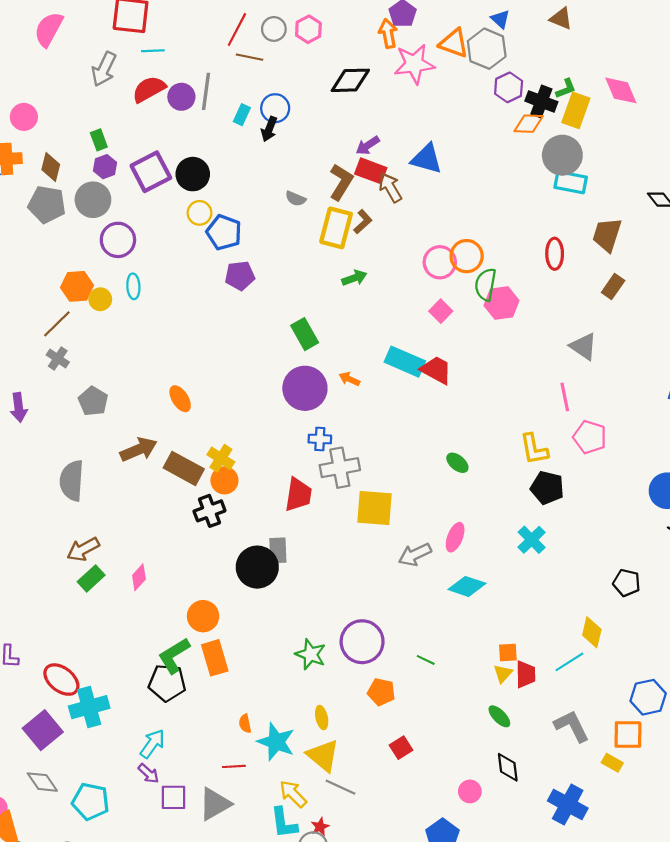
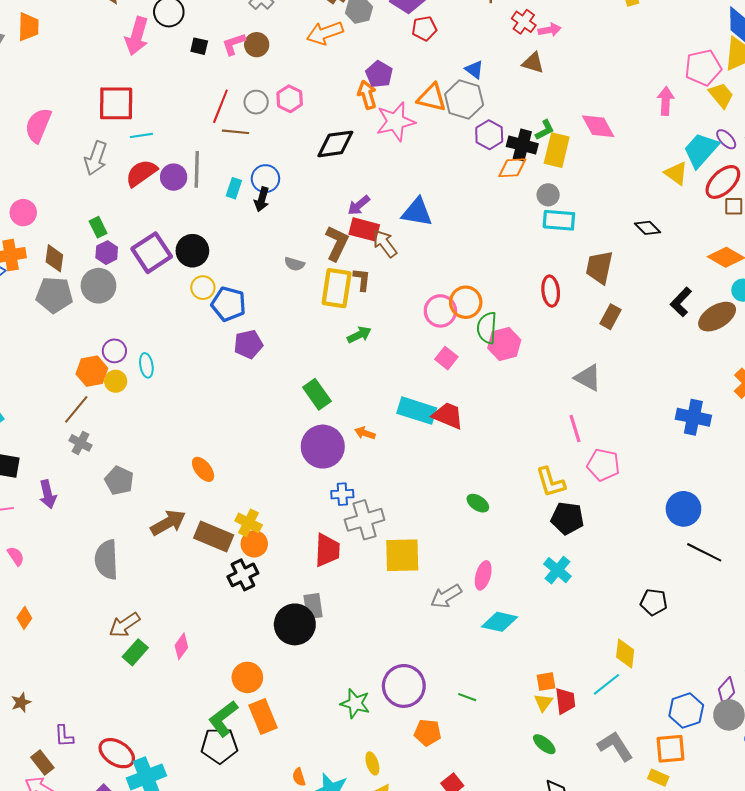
gray circle: (562, 155) -> (548, 195), size x0.6
brown L-shape: (363, 222) -> (362, 279), turned -35
purple circle: (118, 240) -> (114, 351), moved, size x0.7

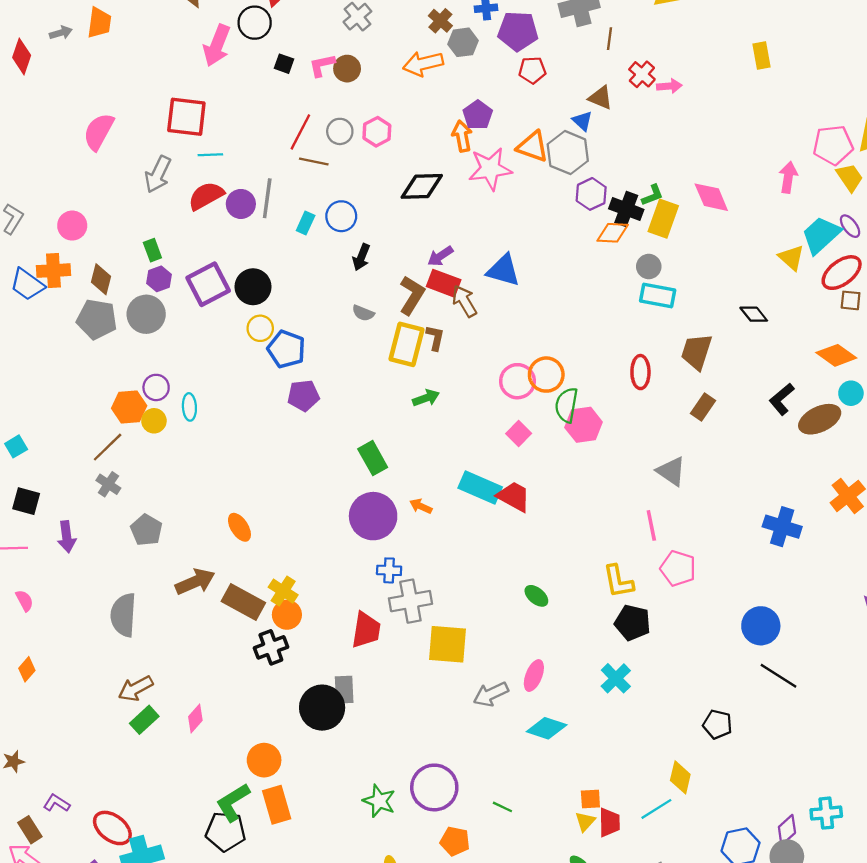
brown triangle: (533, 63) -> (601, 98), moved
black arrow: (262, 199) -> (361, 257), moved
purple L-shape: (64, 736) -> (57, 803), turned 120

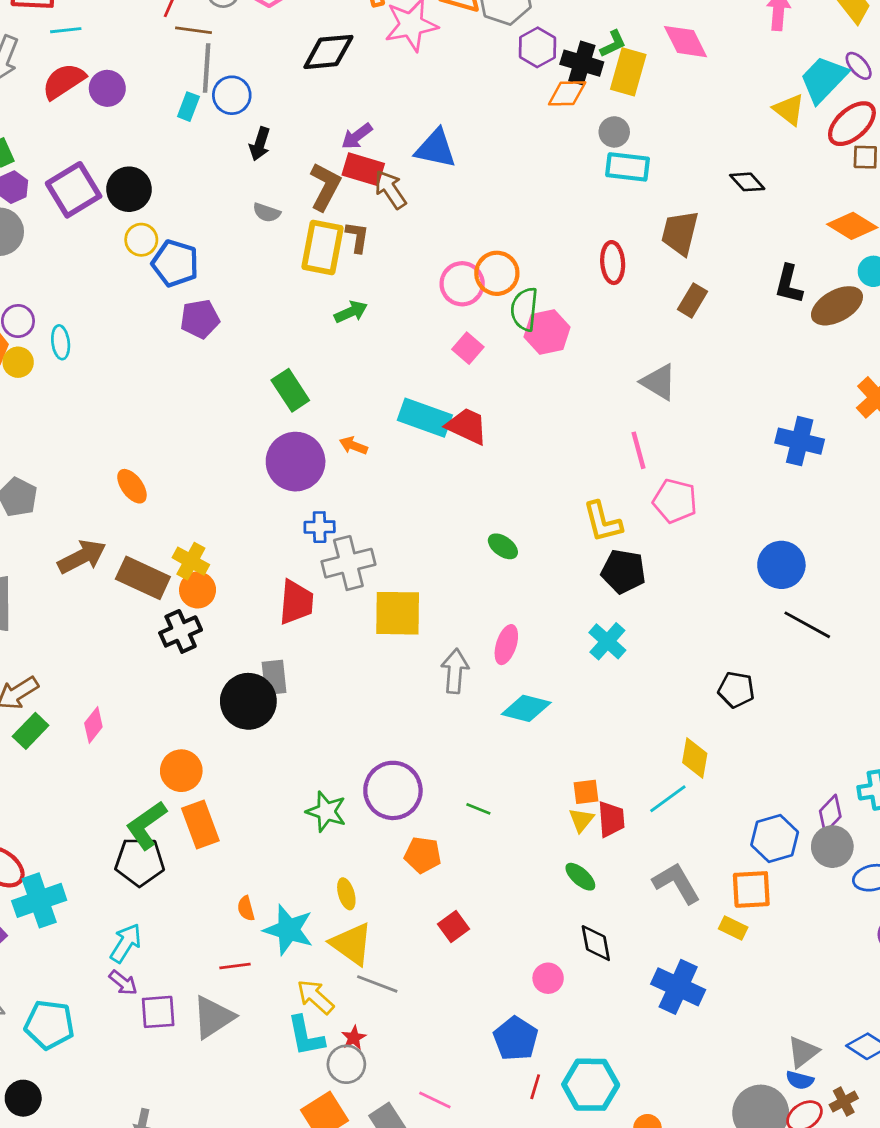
gray line: (267, 198) -> (207, 68), moved
black L-shape: (782, 399) -> (789, 284), turned -32
gray arrow: (491, 694) -> (455, 671), turned 124

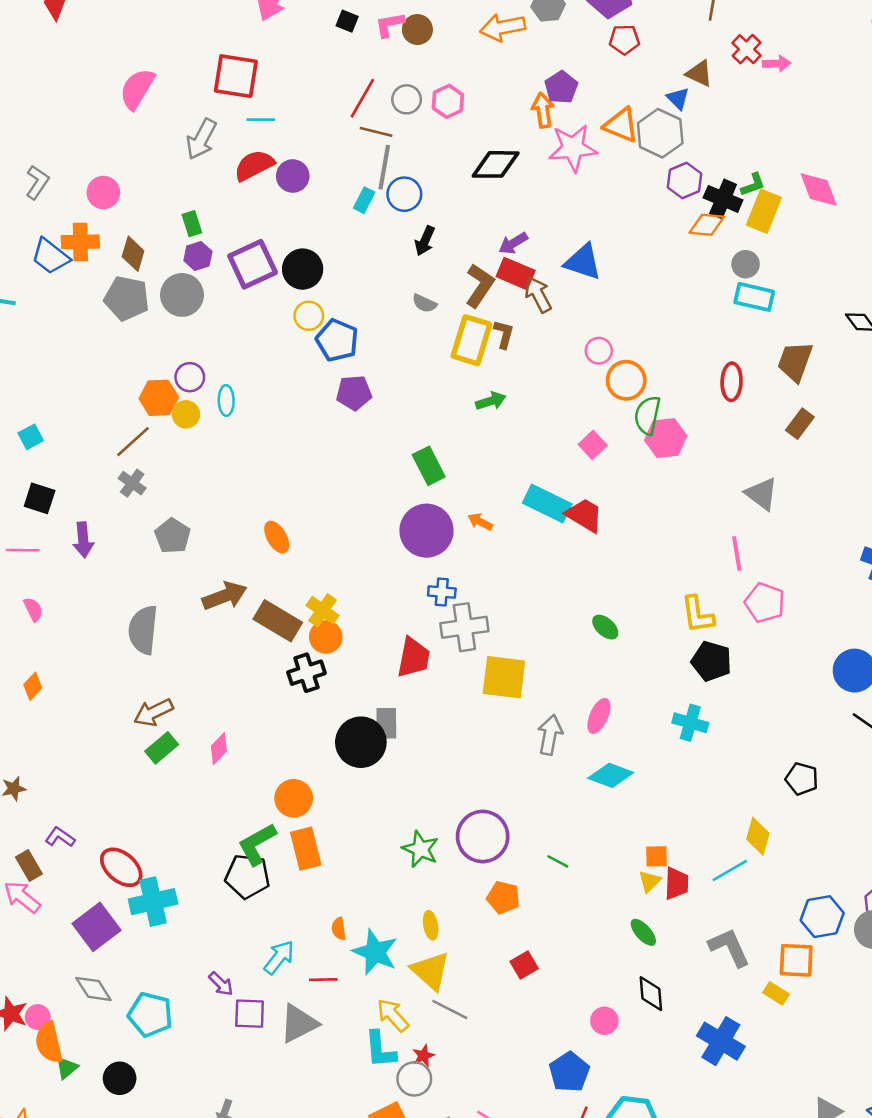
pink circle: (462, 284) -> (599, 351), moved, size x0.7
cyan cross: (607, 641) -> (690, 723), turned -32
cyan arrow: (126, 943) -> (279, 957), moved

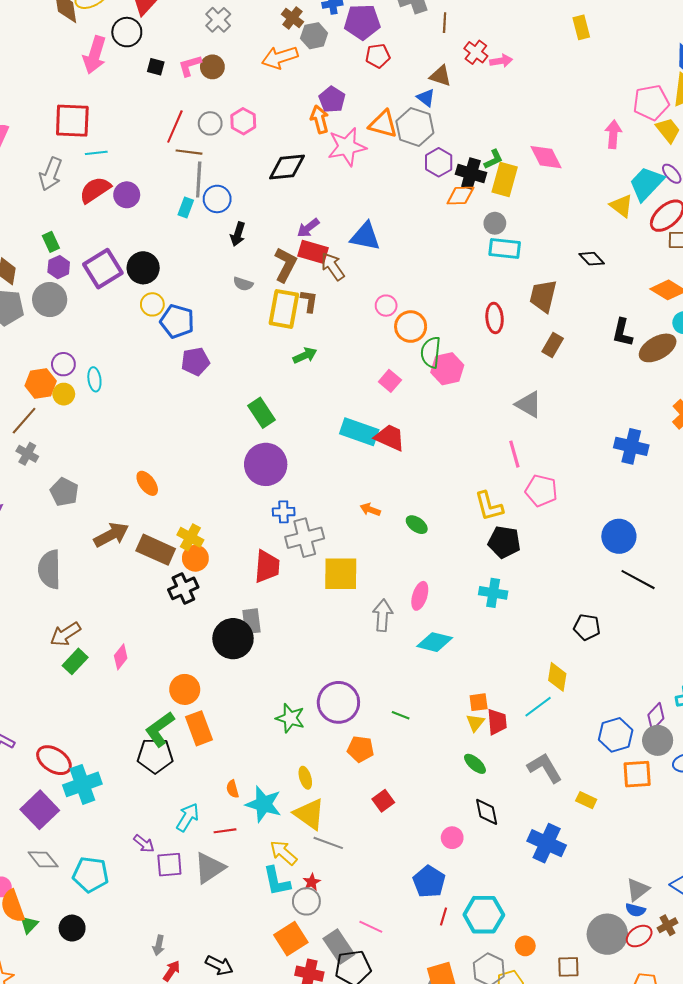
orange arrow: (480, 522) -> (370, 510), moved
orange square: (796, 960) -> (637, 774), moved

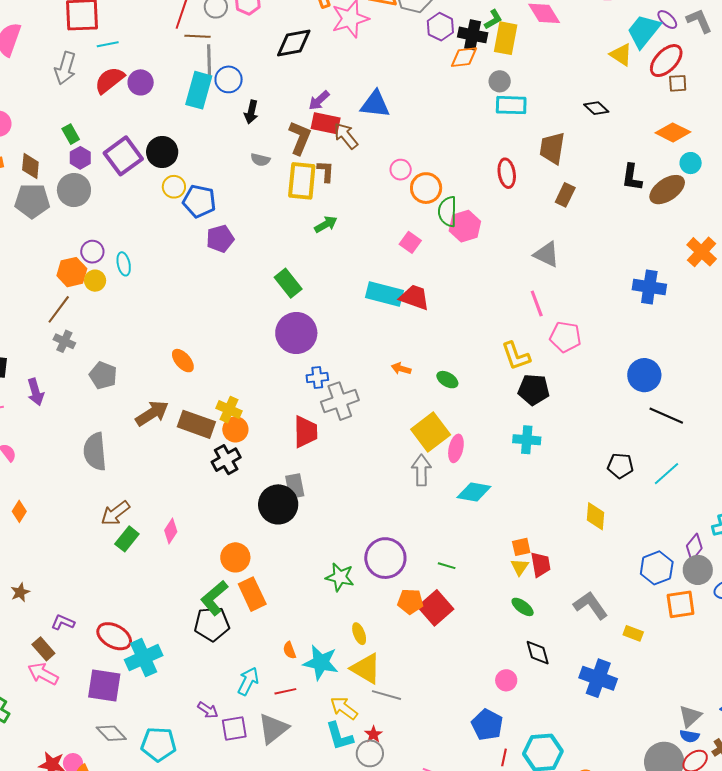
cyan rectangle: (186, 207) -> (199, 90), size x1.8
yellow square: (341, 574) -> (431, 432), moved, turned -33
cyan line: (538, 707) -> (667, 474), moved
red square: (383, 801) -> (436, 608), moved, size x1.6
purple square: (40, 810) -> (104, 685), turned -33

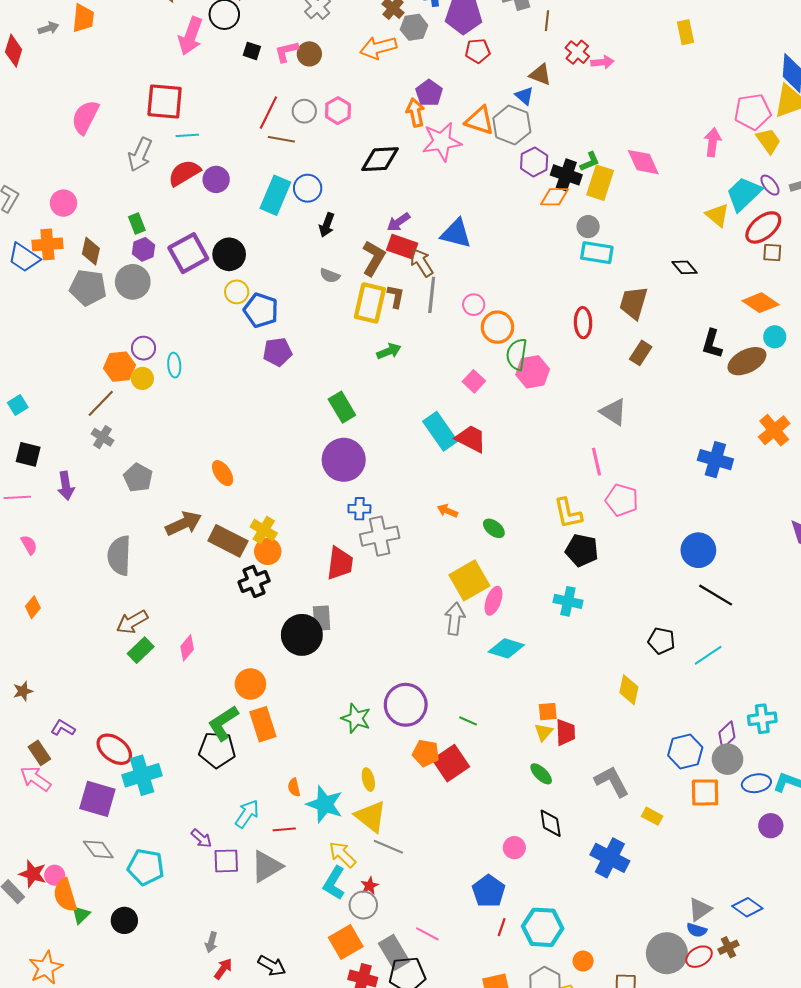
gray line: (209, 62) -> (432, 295), moved
cyan rectangle: (384, 294) -> (440, 431), turned 33
cyan L-shape: (339, 736) -> (334, 883), turned 40

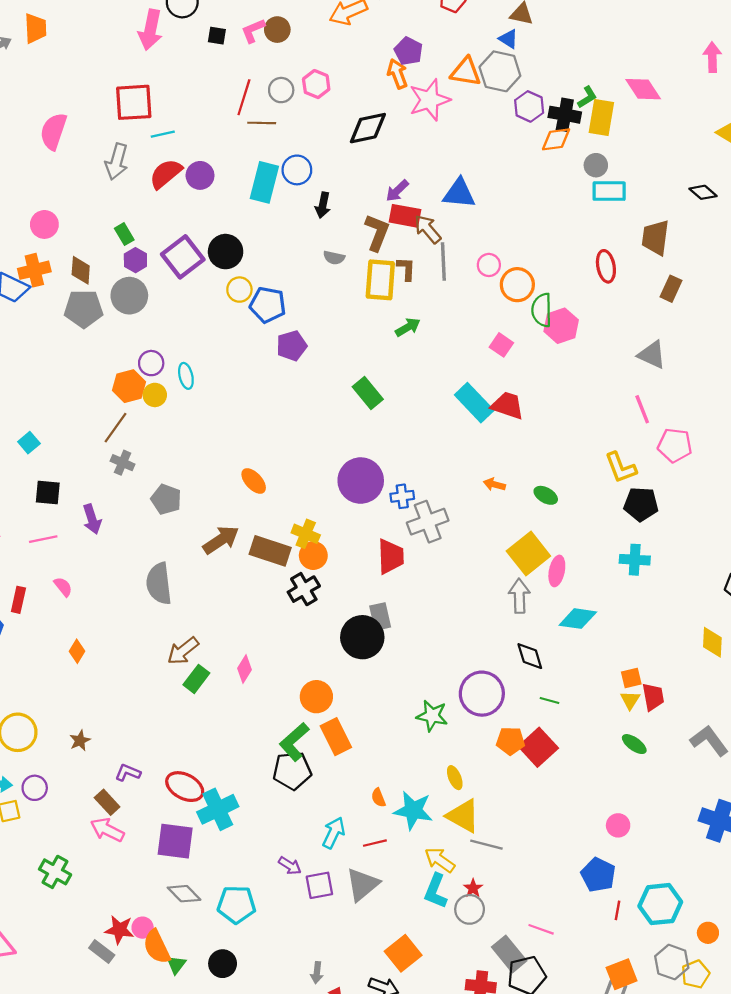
purple circle: (344, 460) -> (361, 481), moved
black diamond: (551, 823) -> (530, 656), moved
orange square: (346, 942) -> (403, 953), moved

